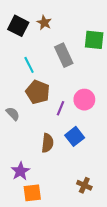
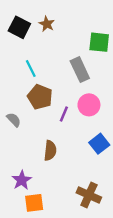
gray rectangle: (64, 55) -> (80, 70), moved
blue square: (75, 136) -> (99, 144), moved
brown cross: (84, 185) -> (89, 195), size x1.5

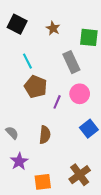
brown star: (47, 24) -> (53, 28), moved
gray semicircle: (14, 120) -> (12, 133), moved
brown cross: (89, 195) -> (80, 175), turned 30
orange square: (34, 203) -> (43, 182), moved

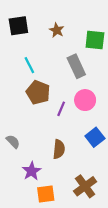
black square: (17, 24) -> (18, 26), turned -36
brown semicircle: (45, 135) -> (59, 149), moved
purple star: (19, 161) -> (32, 171), moved

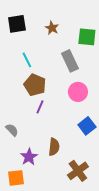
purple line: (61, 109) -> (40, 107), moved
brown semicircle: (59, 149) -> (54, 147), moved
orange square: (46, 194) -> (16, 178), moved

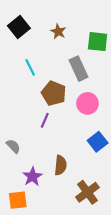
black square: (17, 24) -> (19, 27), turned -30
brown pentagon: (35, 85) -> (54, 93), moved

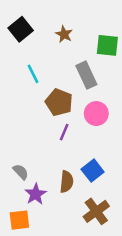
purple line: (45, 120) -> (64, 132), moved
blue square: (98, 142) -> (93, 171), moved
gray semicircle: (13, 146) -> (21, 172), moved

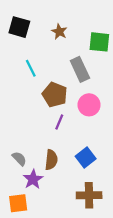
black square: (21, 29) -> (19, 27), turned -35
brown semicircle: (67, 182) -> (51, 160), moved
brown cross: (96, 211) -> (89, 195), turned 35

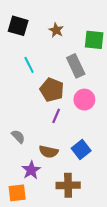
gray semicircle: (19, 159) -> (18, 136), moved
brown semicircle: (51, 160) -> (49, 152), turned 96
brown cross: (89, 195) -> (68, 185), moved

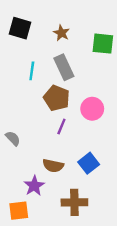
cyan line: (29, 65) -> (32, 71), turned 35
gray rectangle: (76, 66) -> (64, 67), moved
gray semicircle: (18, 136) -> (13, 138), moved

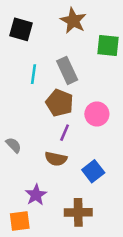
brown star: (61, 33) -> (73, 21), moved, size x1.5
brown semicircle: (53, 166) -> (56, 159), moved

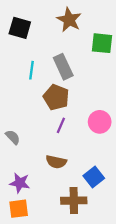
pink circle: (97, 114) -> (100, 122), moved
brown semicircle: (56, 159) -> (56, 162), moved
blue square: (93, 171) -> (94, 177), moved
purple star: (36, 195) -> (20, 183), moved, turned -30

